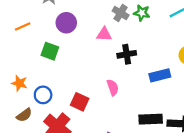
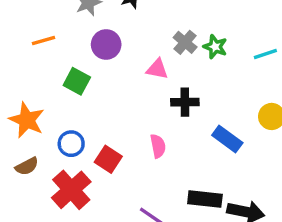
blue rectangle: (160, 75) -> (227, 139), turned 42
orange star: (19, 83) -> (27, 120), size x1.5
blue circle: (43, 95) -> (71, 144), moved

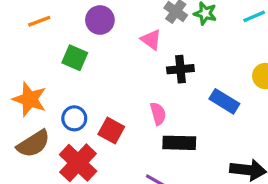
pink triangle: (157, 69) -> (151, 40), turned 30
brown semicircle: (27, 166) -> (33, 144), size x1.5
black rectangle: (205, 199) -> (179, 143), moved

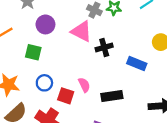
pink triangle: (151, 40) -> (81, 31), size x1.5
pink semicircle: (158, 114) -> (84, 85), moved
blue circle: (74, 118) -> (44, 83), moved

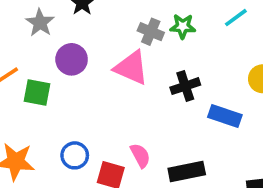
black cross: (104, 47) -> (185, 86), moved
green square: (33, 52) -> (37, 92), moved

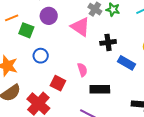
blue circle: (75, 155) -> (41, 56), moved
pink semicircle: (140, 155) -> (82, 70), moved

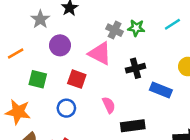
green square: (26, 30) -> (38, 79), moved
blue circle: (41, 56) -> (66, 108), moved
red square: (58, 83) -> (77, 79), moved

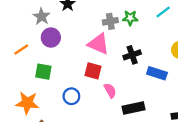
gray cross: (115, 30) -> (110, 21), turned -32
purple circle: (60, 45) -> (51, 38), moved
red square: (77, 79) -> (93, 71), moved

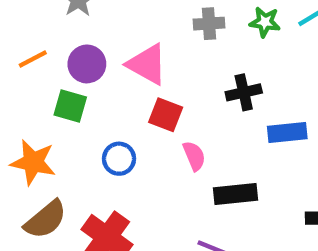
green star: (130, 18) -> (265, 22), moved
purple circle: (51, 38) -> (87, 64), moved
pink triangle: (98, 44) -> (147, 64), moved
blue rectangle: (157, 73) -> (287, 132), turned -30

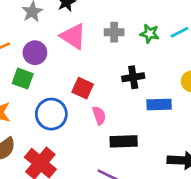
pink triangle: (147, 64) -> (73, 36), moved
blue circle: (119, 159) -> (51, 114), size x1.5

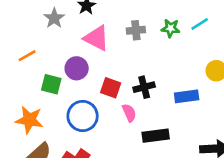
purple circle: (35, 53) -> (77, 68), moved
black cross: (133, 77) -> (144, 87), moved

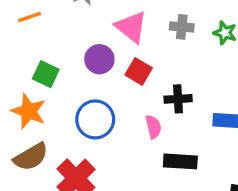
orange line: (27, 56) -> (29, 17), moved
green square: (51, 84) -> (46, 74), moved
red square: (111, 88) -> (139, 71), moved

